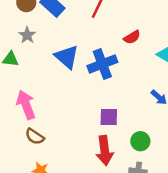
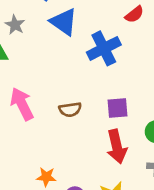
blue triangle: (67, 57) -> (64, 22), moved
brown semicircle: (35, 137) -> (70, 110), moved, turned -36

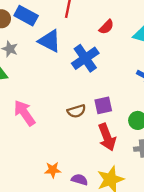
brown semicircle: (70, 110) -> (76, 111), moved

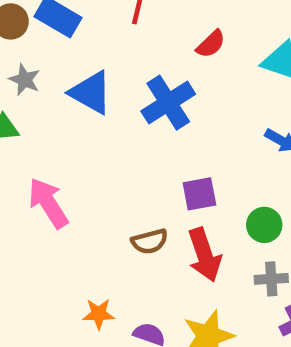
blue triangle: (49, 41) -> (91, 92), moved
brown semicircle: (76, 111) -> (150, 241), moved

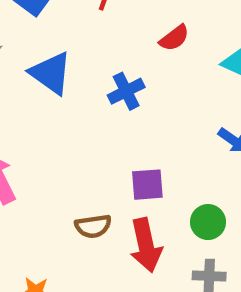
blue cross: (168, 103) -> (126, 91), size x0.7

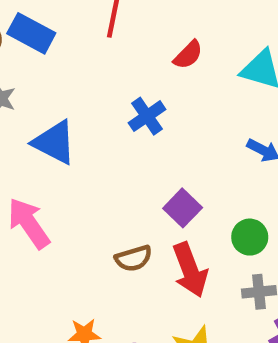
blue triangle: (51, 73) -> (54, 142), moved
purple square: (147, 185) -> (183, 208), turned -33

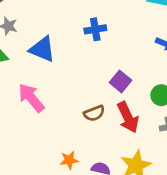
blue cross: (147, 116) -> (95, 29), turned 30

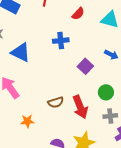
purple square: (120, 81) -> (85, 66), moved
orange star: (69, 160) -> (27, 121), moved

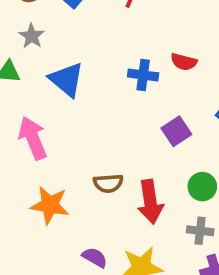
red semicircle: (78, 14) -> (184, 62), moved, turned 48
orange star: (27, 121) -> (50, 205), size x1.5

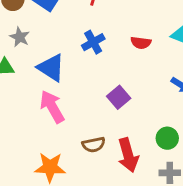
blue cross: (143, 75) -> (93, 42), moved, turned -30
purple square: (176, 131) -> (119, 97), moved
pink arrow: (33, 138) -> (52, 107), moved

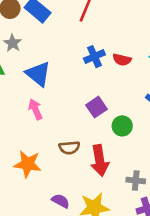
blue cross: (93, 42) -> (94, 57), moved
pink arrow: (52, 107) -> (35, 109), size x0.7
green circle: (167, 138) -> (122, 126), moved

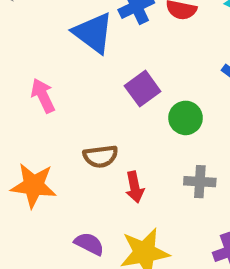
blue triangle: (38, 74) -> (93, 33), moved
red arrow: (100, 160) -> (135, 187), moved, size x0.6
gray cross: (136, 180) -> (200, 182), moved

